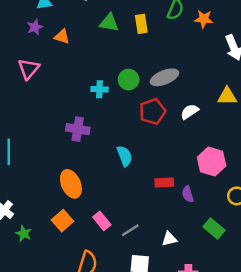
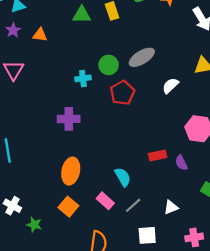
red pentagon: (152, 112) -> (122, 93), moved
cyan semicircle: (125, 156) -> (123, 177), moved
orange ellipse: (71, 184) -> (71, 171), turned 45

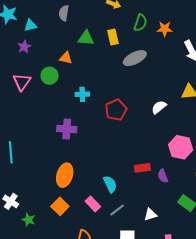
orange triangle: (40, 35) -> (66, 58), moved
gray ellipse: (142, 57) -> (135, 58), moved
green circle: (109, 65) -> (50, 76), moved

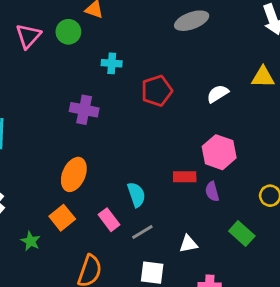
pink hexagon: (181, 147) -> (219, 152), moved
green star: (29, 220) -> (31, 241), moved

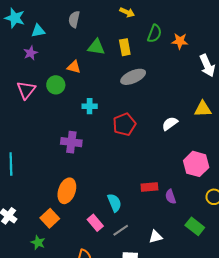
gray ellipse: (192, 21) -> (133, 77), moved
pink hexagon: (219, 152) -> (196, 164), moved
orange square: (62, 218) -> (50, 218), moved

